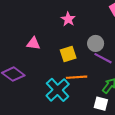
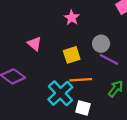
pink triangle: (33, 43) -> (34, 44), turned 32
white square: (101, 104) -> (83, 108), moved

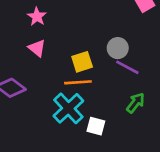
pink star: (72, 18) -> (37, 17), moved
orange line: (81, 80) -> (78, 82), moved

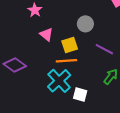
pink triangle: (37, 48) -> (46, 34), moved
gray circle: (118, 48) -> (85, 24), moved

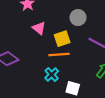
cyan cross: (59, 81) -> (52, 75), size x0.6

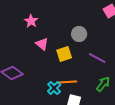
orange line: (59, 54) -> (67, 82), moved

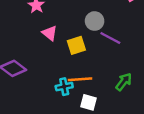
purple line: (97, 58) -> (110, 38), moved
cyan cross: (54, 88) -> (64, 87), turned 32

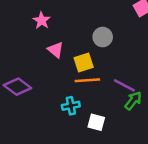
purple line: (110, 38) -> (124, 85), moved
orange line: (80, 79) -> (87, 80), moved

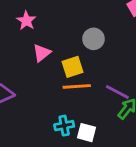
pink triangle: (56, 50) -> (42, 53), turned 42
cyan cross: (71, 106) -> (64, 126), moved

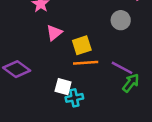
gray circle: (94, 39) -> (121, 20), moved
white square: (87, 133) -> (63, 87), moved

